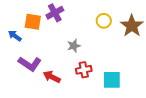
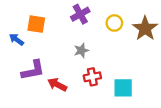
purple cross: (55, 13) -> (80, 14), moved
purple L-shape: (30, 64) -> (33, 70), turned -45

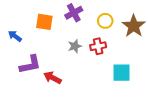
orange square: (36, 24) -> (44, 22), moved
red cross: (92, 77) -> (98, 46), moved
cyan square: (123, 88) -> (121, 73), moved

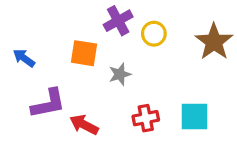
yellow circle: (105, 21) -> (154, 34), moved
orange square: (44, 22) -> (84, 53), moved
red cross: (98, 46) -> (146, 118), moved

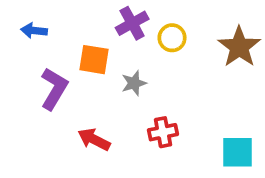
blue arrow: (24, 58) -> (34, 31), moved, turned -30
purple L-shape: (48, 104) -> (54, 89), moved, turned -48
cyan square: (194, 117) -> (237, 152), moved

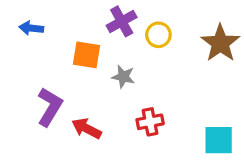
gray star: (134, 83) -> (123, 77), turned 30
purple L-shape: (54, 89) -> (50, 107), moved

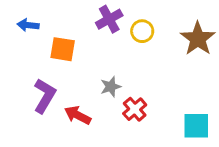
orange square: (87, 55) -> (63, 49), moved
gray star: (123, 77) -> (111, 87), moved, turned -30
red cross: (150, 122) -> (135, 109), turned -30

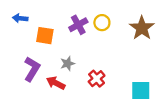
purple cross: (109, 19) -> (78, 25), moved
gray star: (111, 87) -> (67, 64), moved

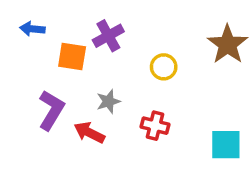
yellow circle: (102, 23) -> (164, 67), moved
purple cross: (78, 25) -> (108, 36), moved
red cross: (97, 79) -> (155, 126), turned -35

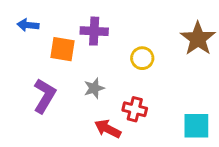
purple cross: (108, 36) -> (94, 31), turned 32
red arrow: (89, 133) -> (108, 129), moved

